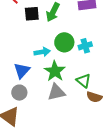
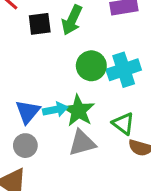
cyan cross: (85, 46) -> (124, 70), size x1.5
cyan arrow: (42, 52) -> (55, 110), moved

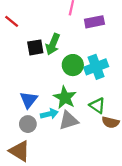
green arrow: (72, 20) -> (53, 44), moved
black square: (40, 24) -> (35, 47), moved
cyan arrow: (55, 110) -> (49, 114), moved

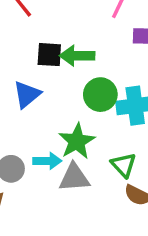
green arrow: (53, 44) -> (77, 56), turned 55
blue triangle: (29, 100) -> (27, 95), moved

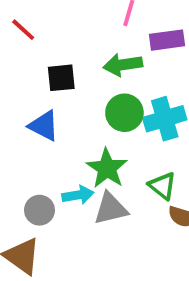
green arrow: (77, 56) -> (123, 65), moved
blue triangle: (27, 95) -> (44, 126), turned -44

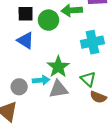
black square: (61, 78) -> (26, 14), moved
green circle: (124, 113) -> (49, 20), moved

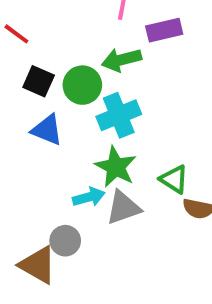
black square: (26, 14) -> (39, 81), turned 35
cyan cross: (92, 42) -> (119, 115), moved
gray circle: (19, 87) -> (65, 241), moved

